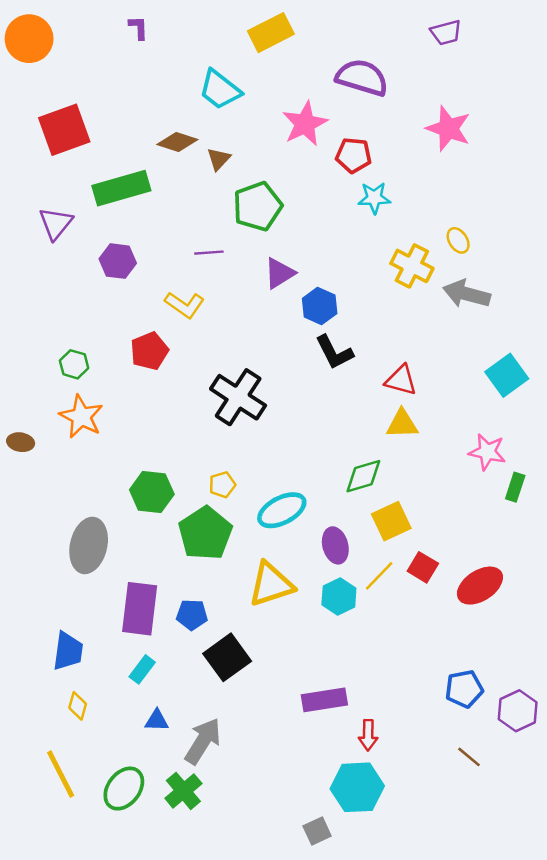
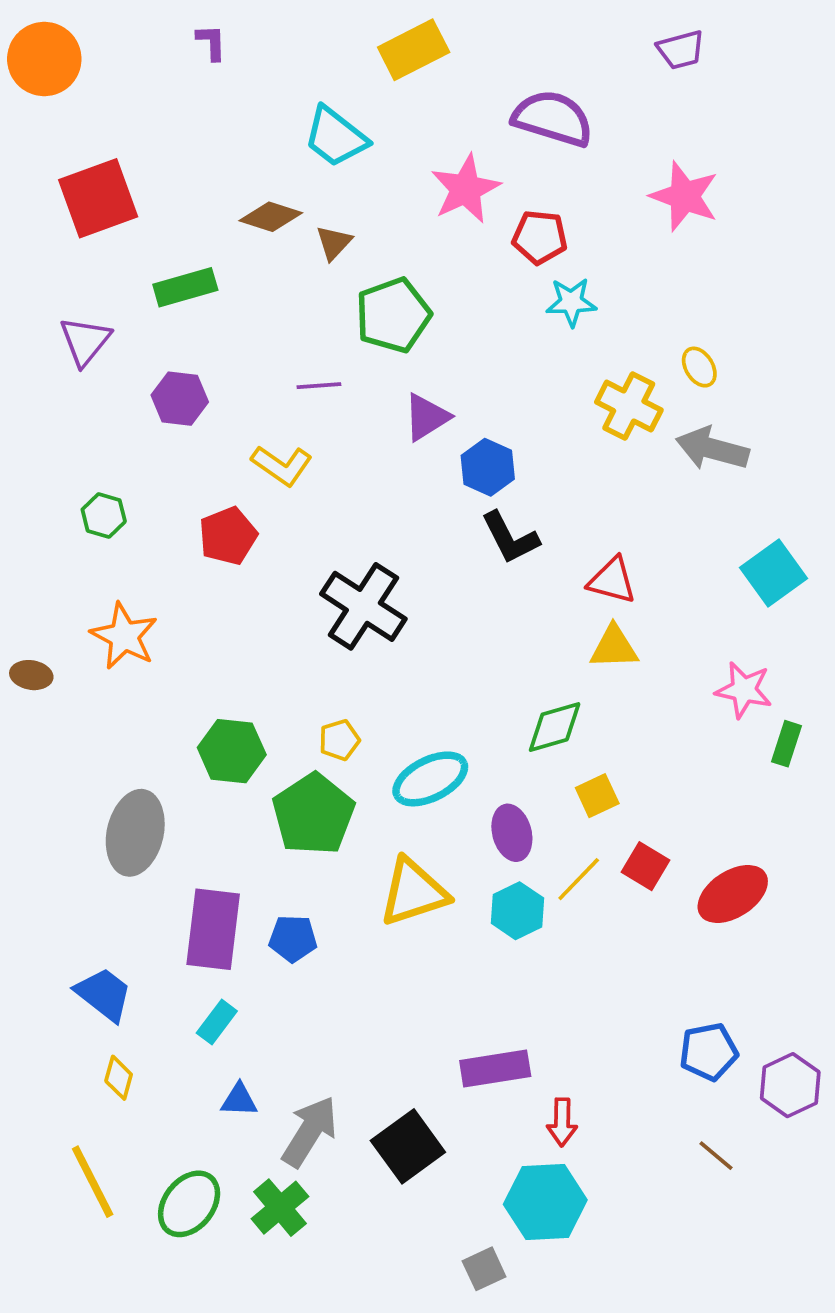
green rectangle: (121, 188) -> (185, 287), size x0.7
green hexagon: (74, 364) -> (104, 515), moved
yellow square: (391, 521) -> (597, 796), size x0.7
blue trapezoid: (68, 651) -> (104, 994), turned -60
black square: (227, 657) -> (408, 1146), moved

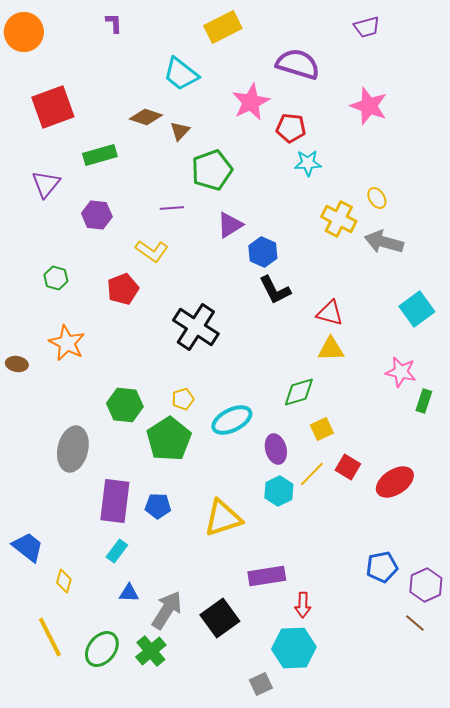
yellow triangle: (414, 892) -> (223, 518), moved
blue trapezoid: (104, 994) -> (28, 547), moved
brown line: (716, 1156) -> (415, 623), moved

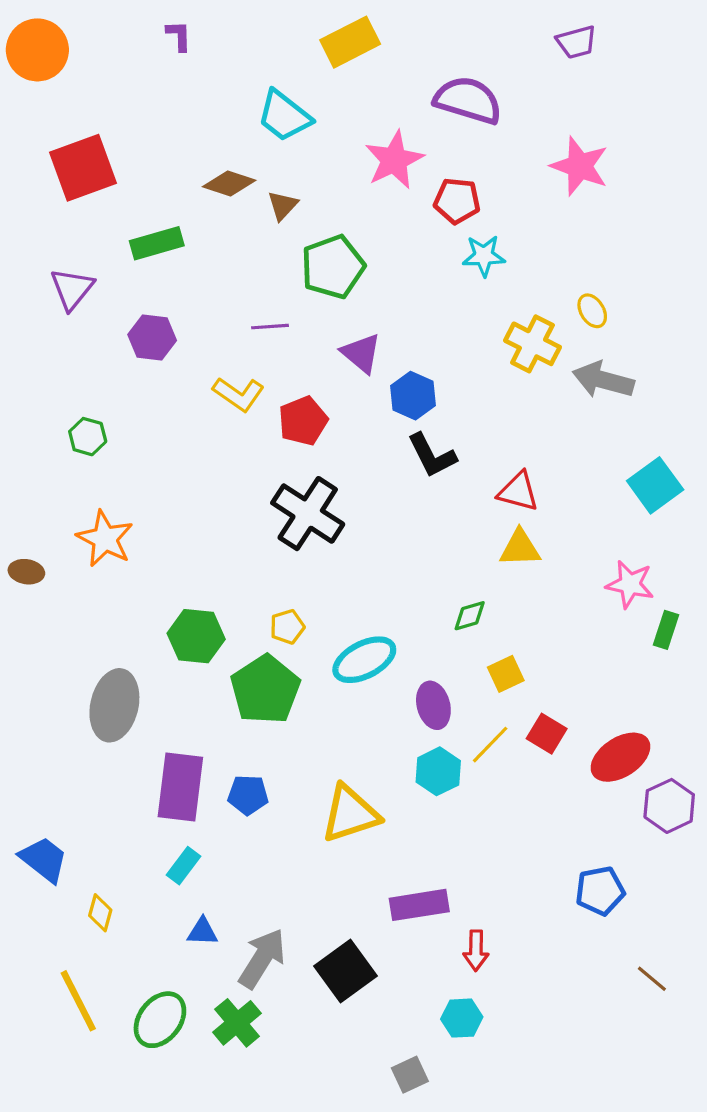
purple triangle: (230, 225) -> (361, 353), turned -48
red pentagon: (123, 289) -> (303, 421), moved
green diamond: (299, 392) -> (470, 616), size x0.7
purple hexagon: (426, 585) -> (669, 806), moved
cyan hexagon: (294, 648) -> (462, 1018), size x0.6

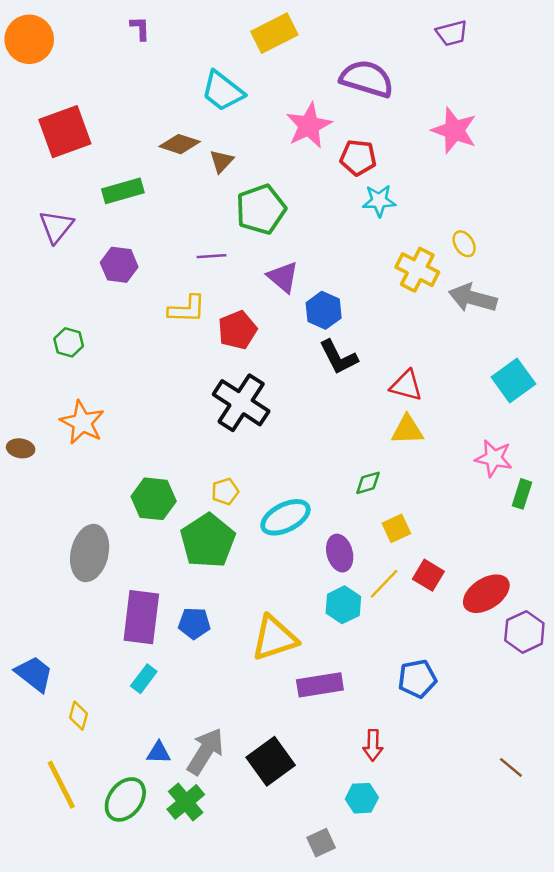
yellow L-shape: (239, 394) -> (187, 309), turned -33
blue pentagon: (600, 891) -> (417, 679), moved
purple rectangle: (419, 905) -> (320, 685), moved
blue triangle: (202, 932) -> (159, 753), moved

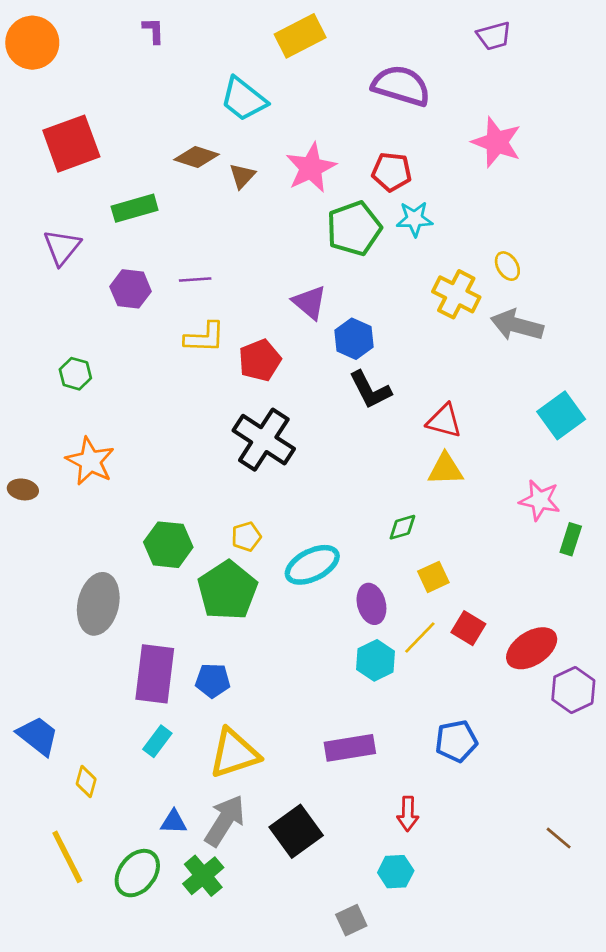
pink star: (309, 126) -> (311, 168), moved
green pentagon: (261, 209) -> (354, 228), moved
purple line: (212, 256) -> (195, 279), moved
yellow triangle: (274, 638) -> (234, 753), moved

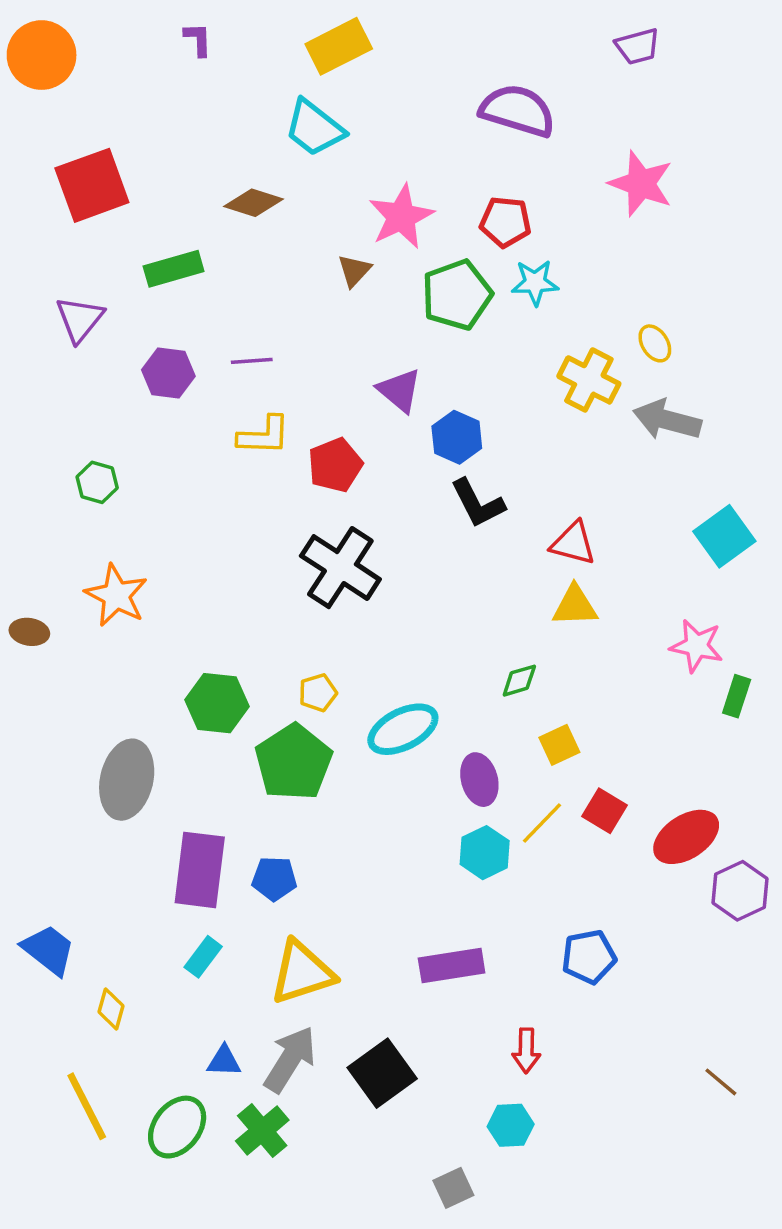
yellow rectangle: (300, 36) -> (339, 46), moved
brown triangle: (242, 176) -> (354, 270), moved

